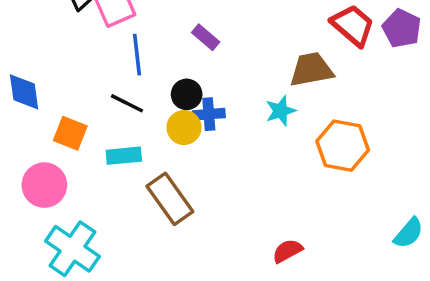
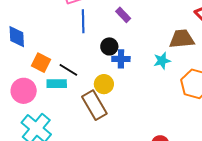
black line: (127, 103) -> (68, 70), moved
yellow circle: (184, 128) -> (104, 84), moved
cyan rectangle: (124, 156) -> (57, 84), moved

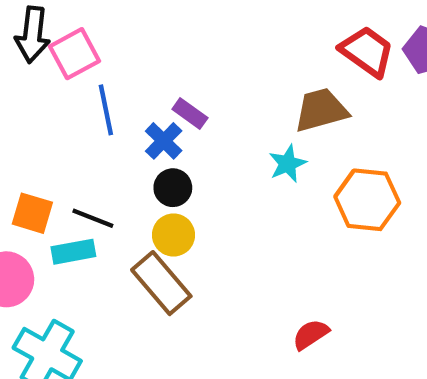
purple rectangle: (123, 15) -> (190, 114), moved
black circle: (109, 46) -> (173, 188), moved
blue cross: (121, 59) -> (164, 141), moved, turned -36

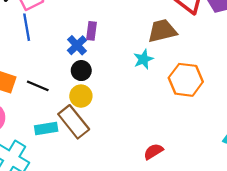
blue line: (106, 110) -> (27, 27), moved
purple rectangle: (190, 114) -> (92, 31), turned 60
cyan rectangle: (73, 252) -> (46, 128), moved

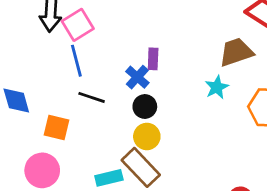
black line: (38, 86) -> (92, 97), moved

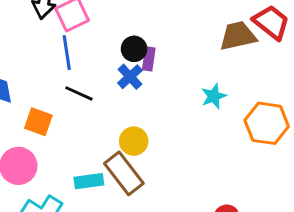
brown trapezoid: (236, 52) -> (238, 36), moved
black circle: (145, 106) -> (134, 49), moved

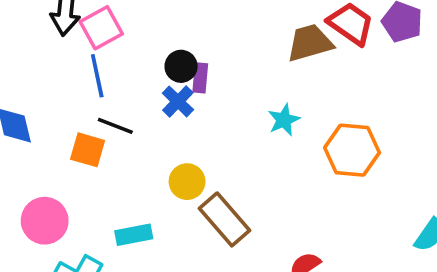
orange square: (38, 122) -> (88, 150), moved
brown rectangle: (124, 173) -> (225, 219), moved

